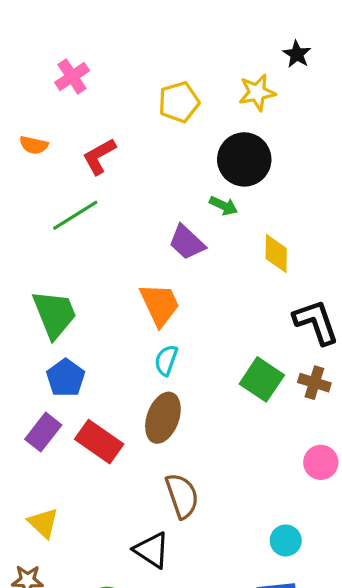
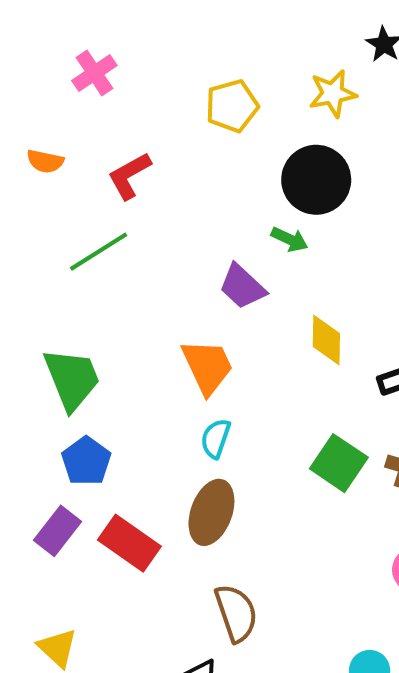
yellow diamond: (276, 254) -> (326, 340), moved

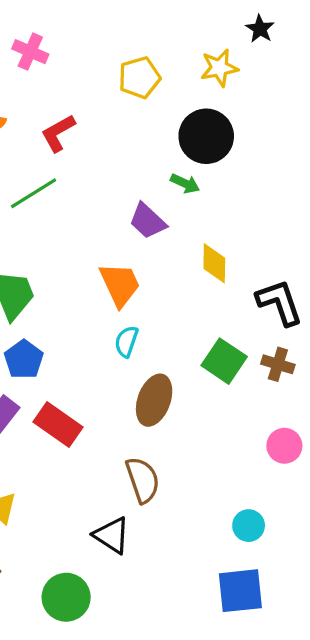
pink cross: (94, 73) -> (30, 52), turned -32
brown ellipse: (211, 512) -> (154, 400), moved

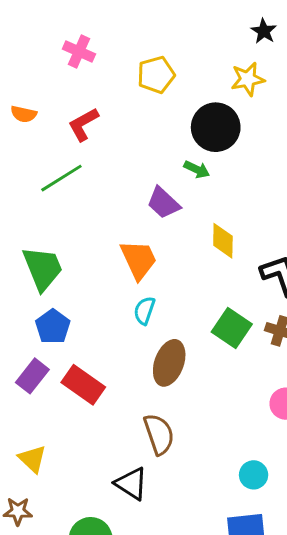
pink cross: (30, 52) -> (79, 52), moved
yellow star: (219, 68) -> (248, 79), moved

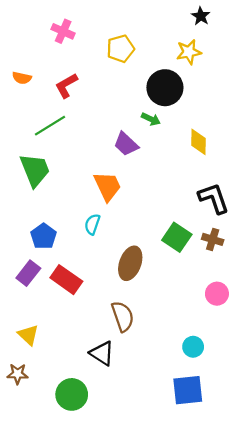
yellow diamond: (223, 241) -> (199, 142), moved
green trapezoid: (43, 268) -> (35, 170), moved
cyan semicircle: (144, 310) -> (92, 224), moved

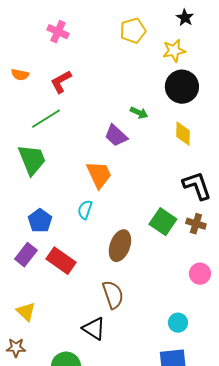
yellow pentagon: (120, 49) -> (133, 31), moved
black circle: (165, 88) -> (182, 87), moved

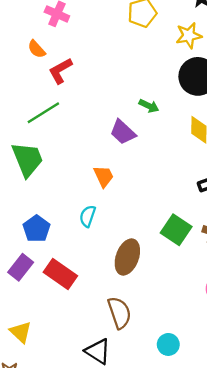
orange semicircle: (20, 75) -> (37, 49), moved, turned 36
orange trapezoid: (99, 175) -> (104, 176), size x0.7
cyan circle: (178, 323) -> (168, 344), moved

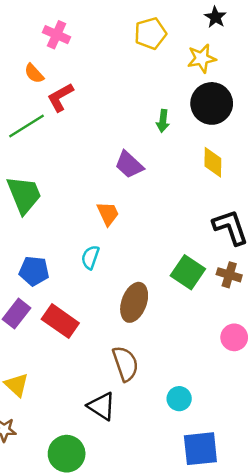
green arrow: (149, 106) -> (163, 121), moved, turned 72
green line: (43, 113) -> (27, 126), moved
blue pentagon: (37, 229) -> (34, 271), turned -30

